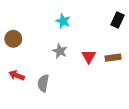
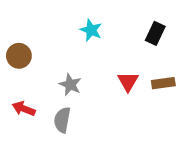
black rectangle: (118, 20) -> (155, 33), moved
gray star: (60, 51) -> (70, 85), moved

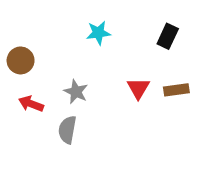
cyan star: (91, 30) -> (98, 33), turned -30
red arrow: (24, 109) -> (31, 104), moved

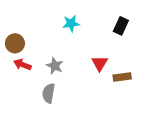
brown rectangle: (176, 90) -> (122, 77), moved
red arrow: (31, 104) -> (22, 65), moved

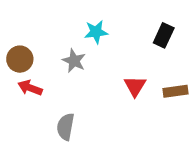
gray star: (55, 66) -> (74, 61), moved
brown rectangle: (122, 77) -> (176, 91), moved

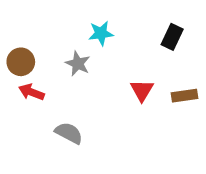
gray semicircle: (66, 127) -> (69, 133), turned 108

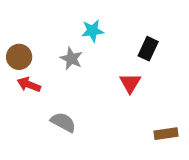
black rectangle: (172, 37) -> (148, 49), moved
brown rectangle: (185, 96) -> (166, 134), moved

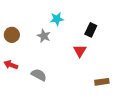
red arrow: (29, 85) -> (11, 65), moved

